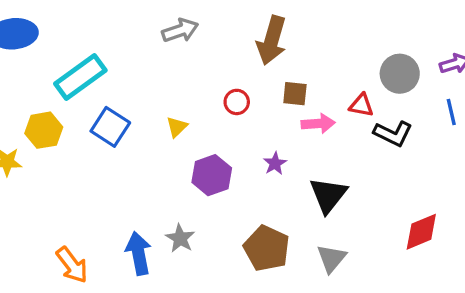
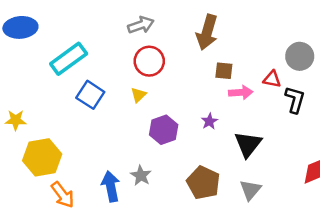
red circle: (237, 102) -> (149, 61), moved, size x1.6
yellow hexagon: (44, 130) -> (42, 157), moved, size x1.4
black L-shape: (393, 134) -> (295, 100), turned -100

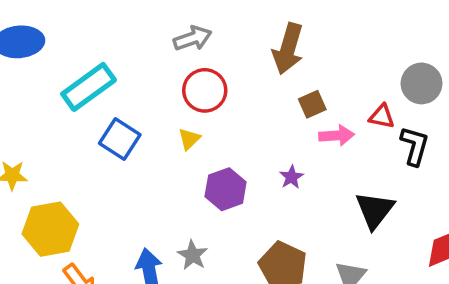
brown square: (224, 71) -> (312, 104), turned -30
black triangle: (248, 144) -> (375, 210), moved

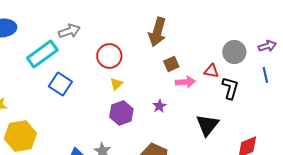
gray arrow: (193, 38) -> (69, 31), moved
yellow triangle: (189, 139) -> (116, 84), moved

